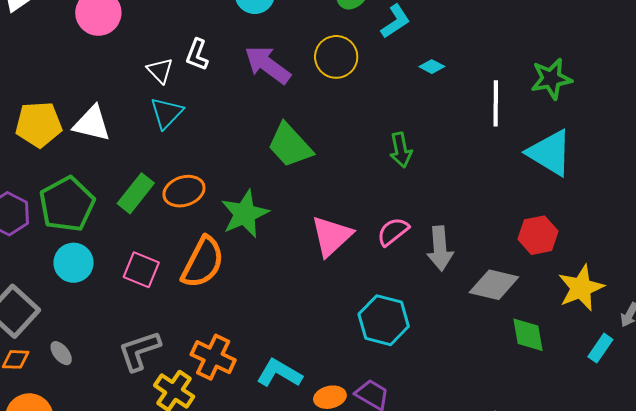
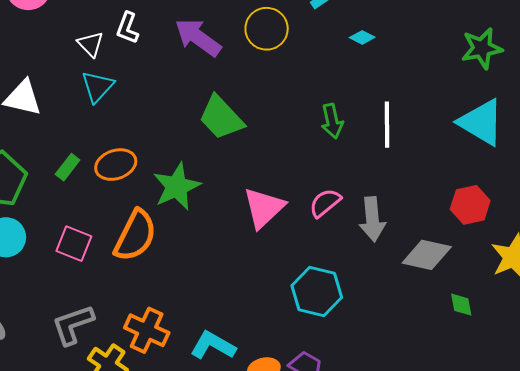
white line: (496, 103) -> (387, 125), moved
green rectangle: (136, 193) -> (68, 167), size x0.7
green diamond: (528, 335) -> (461, 305), size x0.7

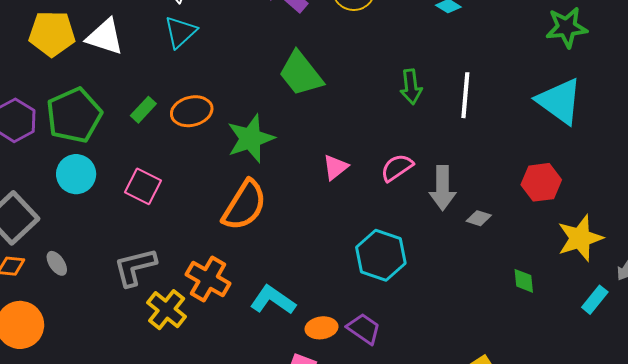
pink triangle: (264, 208) -> (335, 167), size x0.6
orange semicircle: (135, 236) -> (244, 205), moved
gray diamond: (427, 255) -> (479, 218), moved, size x0.5

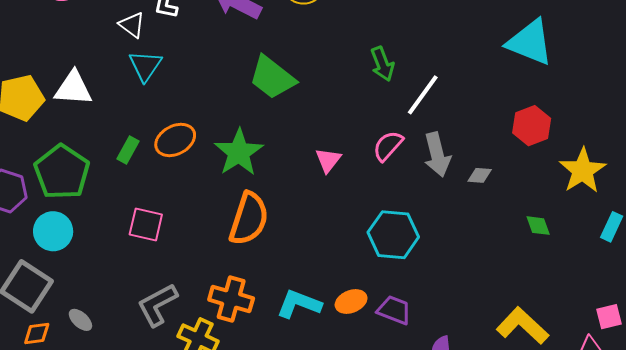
white line: (465, 95) -> (423, 95), moved, turned 45
cyan circle: (76, 174) -> (53, 231), moved
orange ellipse: (321, 328) -> (351, 301), moved

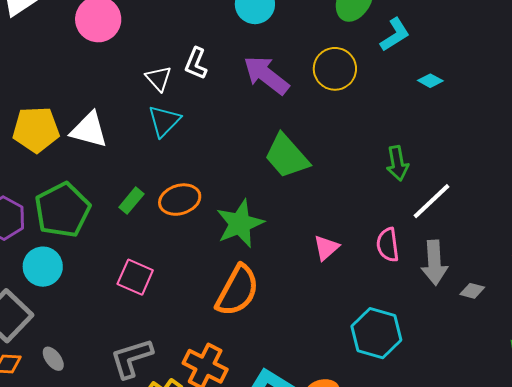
pink semicircle: (388, 146) -> (388, 245), turned -60

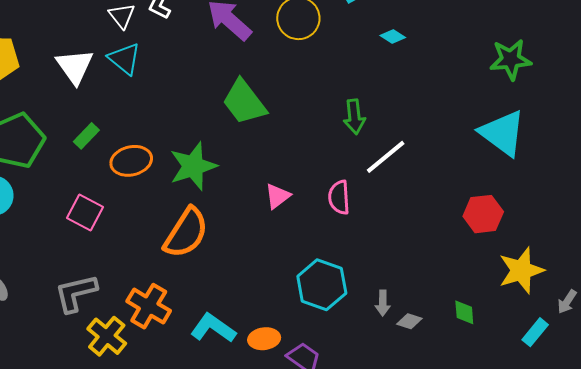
cyan triangle: (164, 121) -> (124, 59), turned -39
white triangle: (89, 130) -> (75, 66), moved, turned 36
orange ellipse: (180, 200) -> (131, 161), moved
gray arrow: (434, 263) -> (383, 303), moved, size x0.6
gray diamond: (472, 291) -> (409, 321), moved

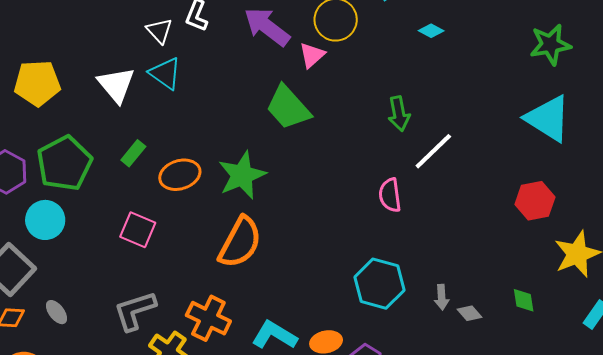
pink triangle: (278, 196) -> (312, 55), moved
gray diamond: (409, 321) -> (470, 313), turned 35

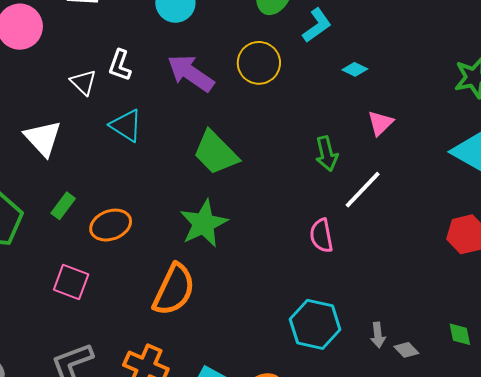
pink triangle: (312, 55) -> (380, 123), moved
cyan triangle: (165, 73) -> (126, 125), moved
green star: (242, 175) -> (204, 223), moved

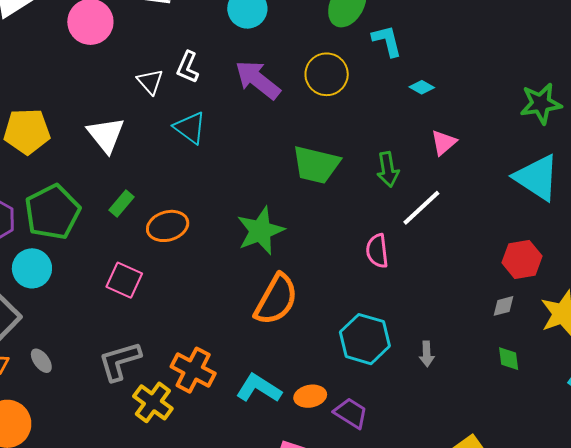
cyan L-shape: (317, 25) -> (387, 41), turned -72
green trapezoid: (216, 153) -> (316, 165), moved, turned -36
orange semicircle: (174, 290) -> (276, 300), moved
gray diamond: (406, 350) -> (504, 306), moved, turned -65

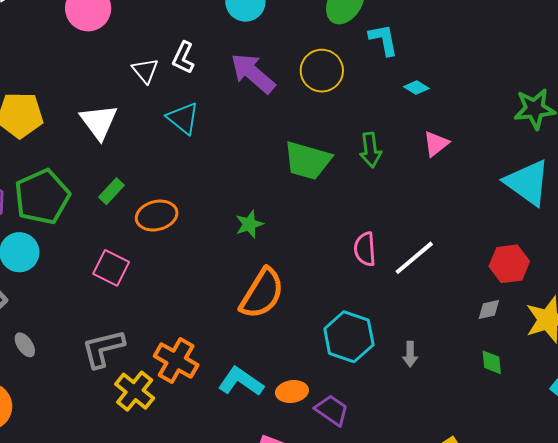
green arrow: (388, 169) -> (370, 150), moved
white line: (421, 208) -> (414, 258), moved
green star: (261, 231) -> (249, 224), size x0.6

